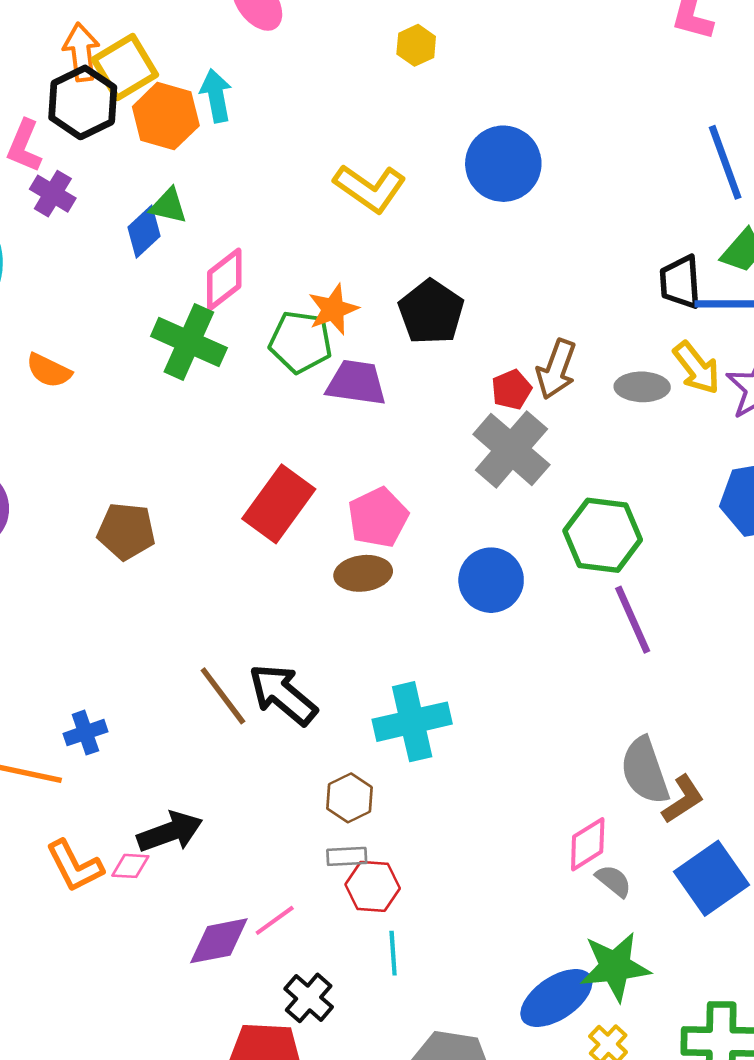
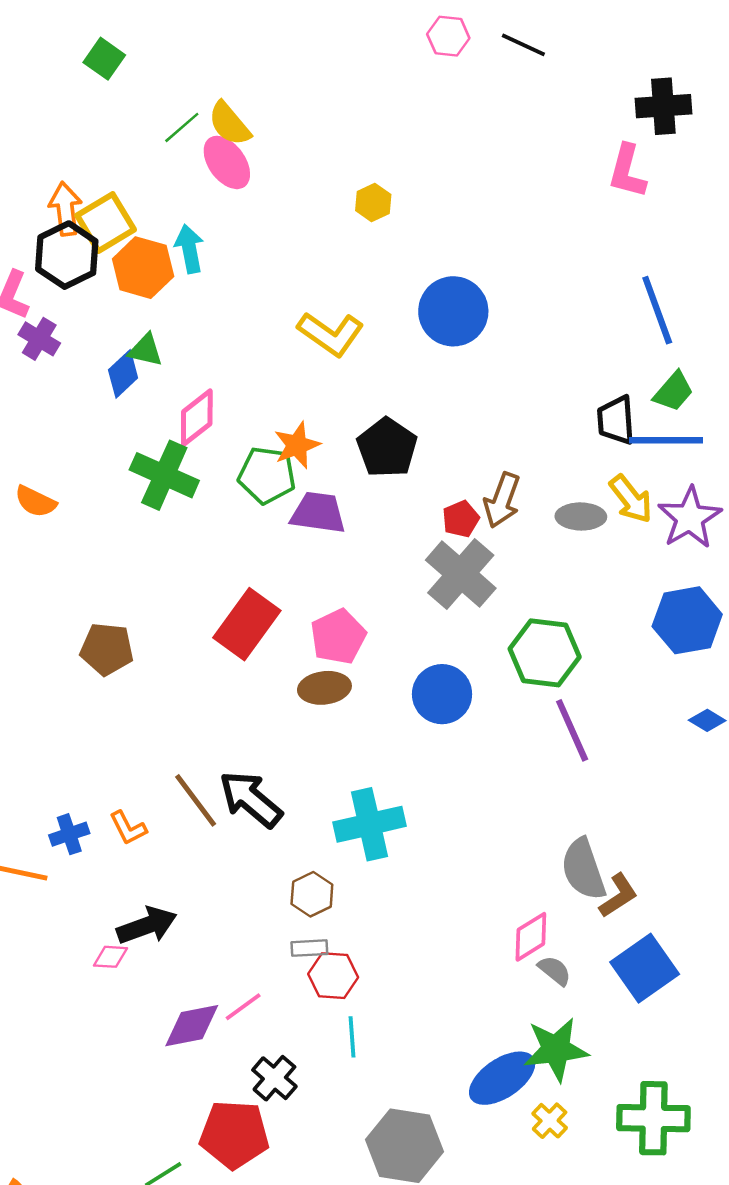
orange L-shape: (75, 866) -> (128, 828), moved, size x0.7

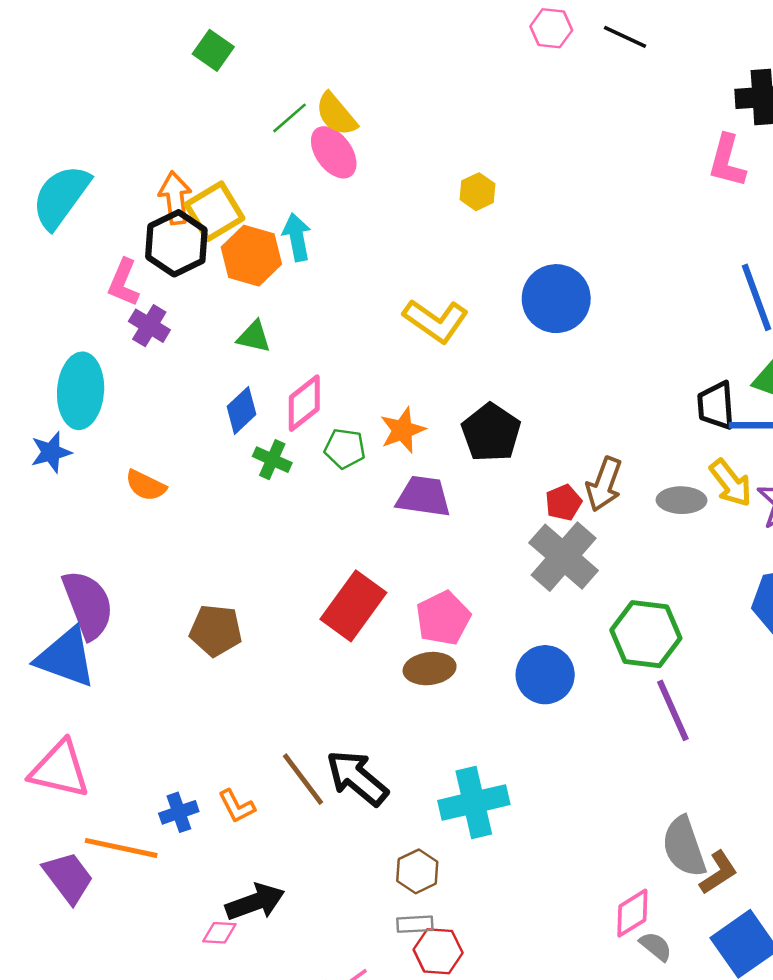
blue diamond: (123, 374) -> (242, 410), moved
green cross: (164, 475) -> (272, 460), size x0.6
green pentagon: (267, 475) -> (345, 449), moved, size x0.7

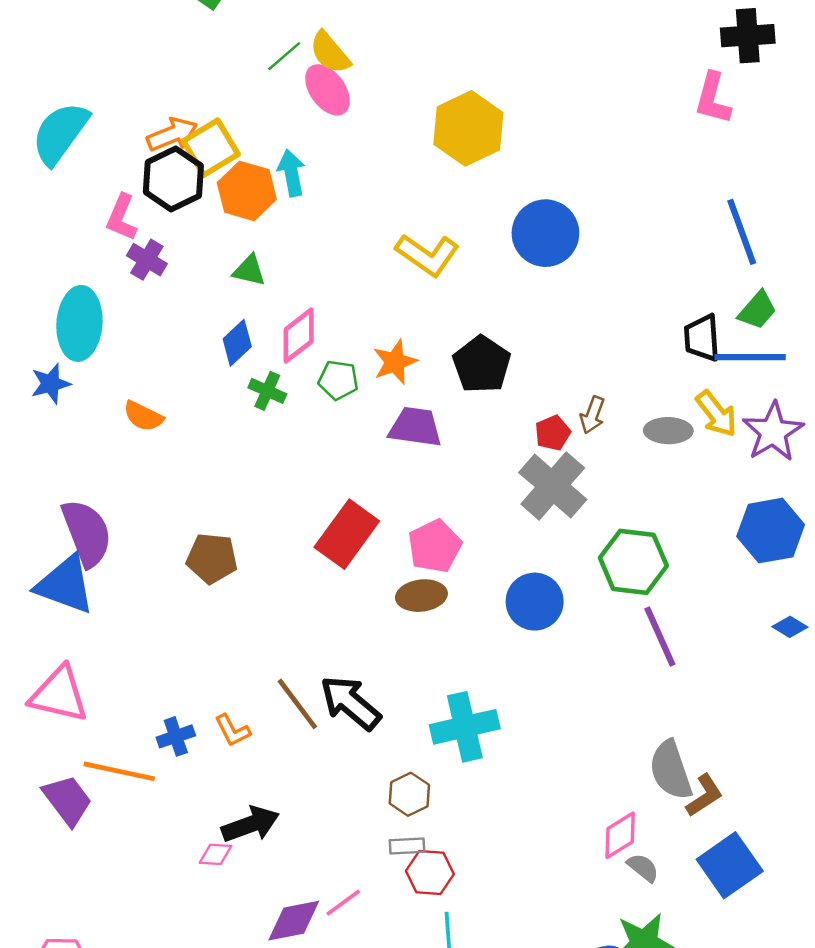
yellow hexagon: (478, 192) -> (468, 128), size x2.0
orange arrow: (175, 198) -> (172, 134), turned 75
brown arrow: (604, 484) -> (592, 415), size x0.7

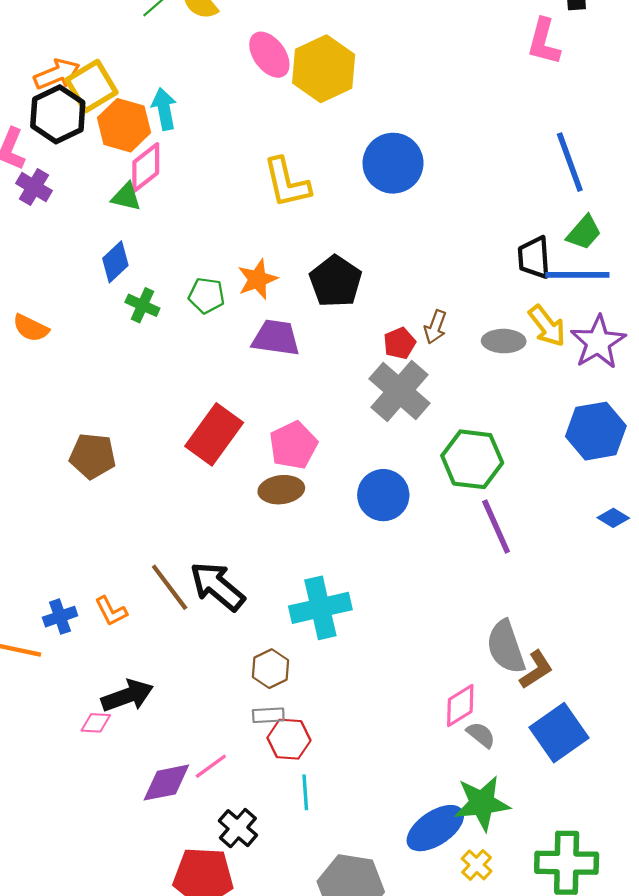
pink ellipse: (328, 90) -> (269, 55), moved
yellow L-shape: (427, 255) -> (287, 183), turned 42
pink diamond: (299, 335) -> (146, 167), moved

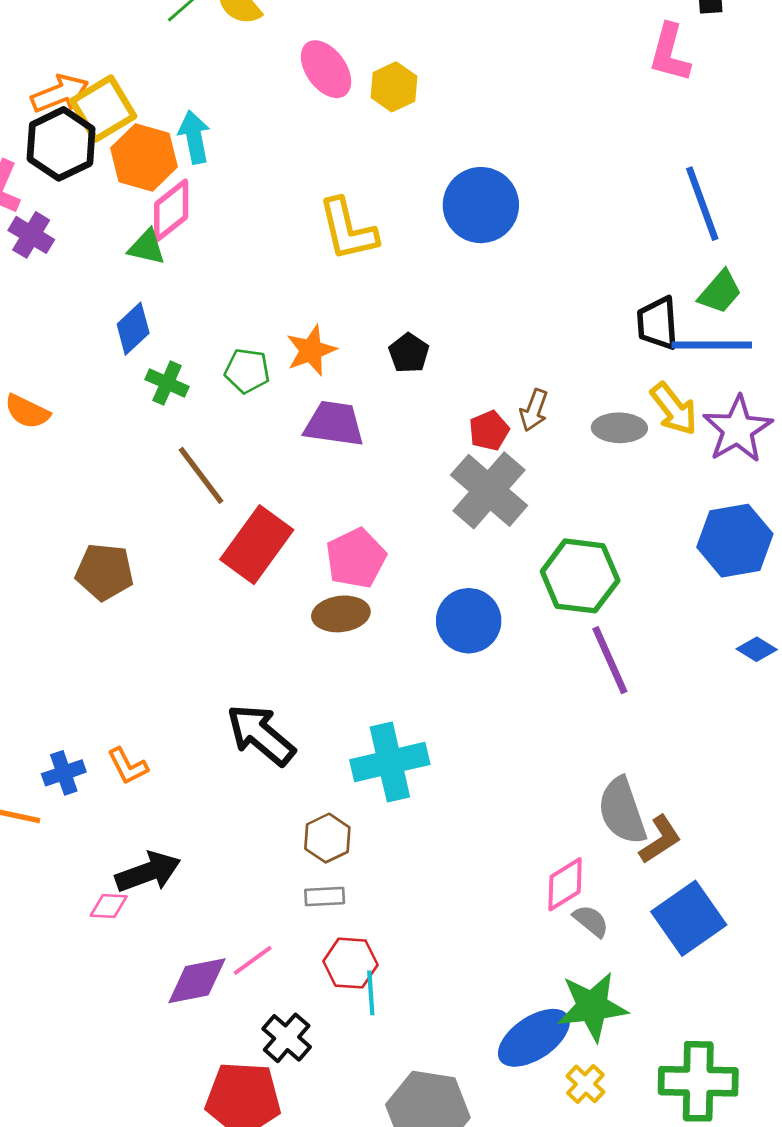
yellow hexagon: (324, 69) -> (394, 87), size x0.6
black pentagon: (336, 281) -> (409, 353), size x0.6
brown line: (170, 587) -> (201, 475), moved
red hexagon: (289, 739) -> (350, 963), moved

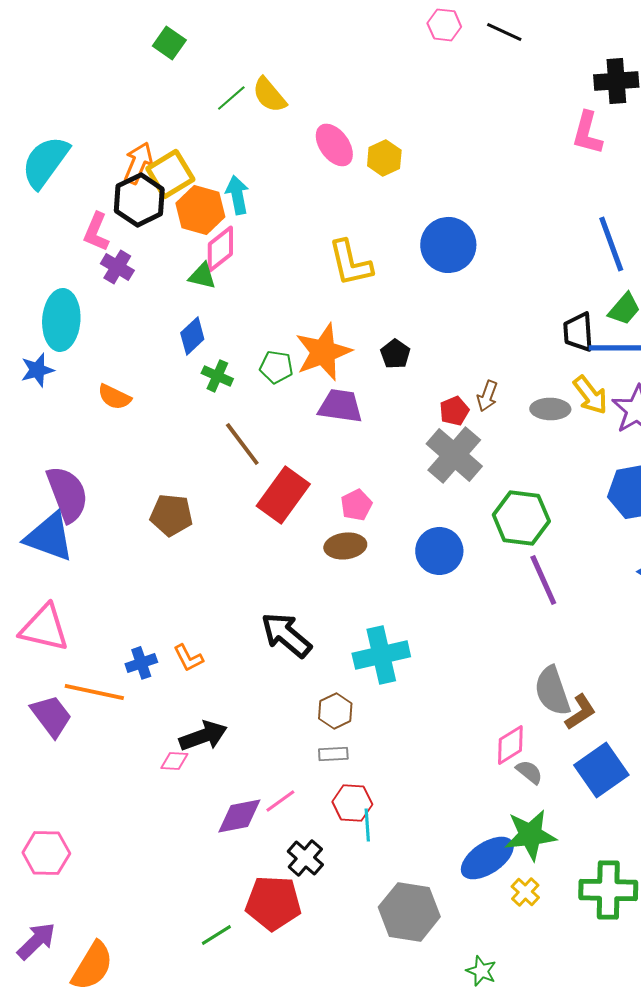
orange arrow: (60, 94) -> (138, 163), turned -45
orange star: (311, 350) -> (323, 352), size x1.5
pink pentagon: (356, 558) -> (356, 505), size x0.7

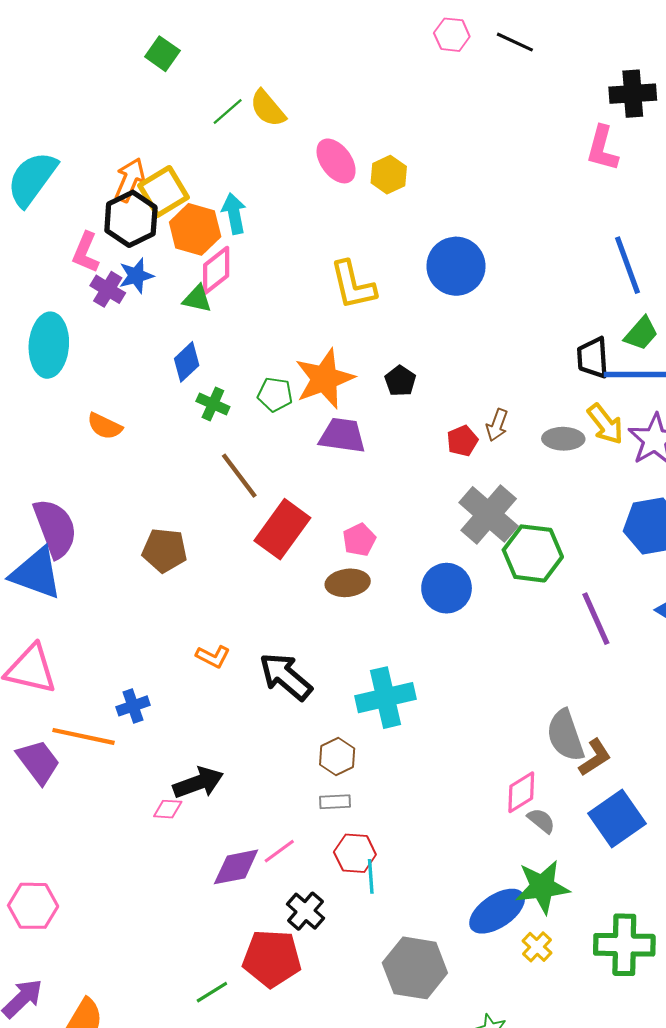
blue star: (37, 370) -> (136, 276), moved
gray cross: (454, 455) -> (489, 514), moved
purple line: (543, 580) -> (596, 619), moved
orange L-shape: (188, 658) -> (213, 657), moved, turned -36

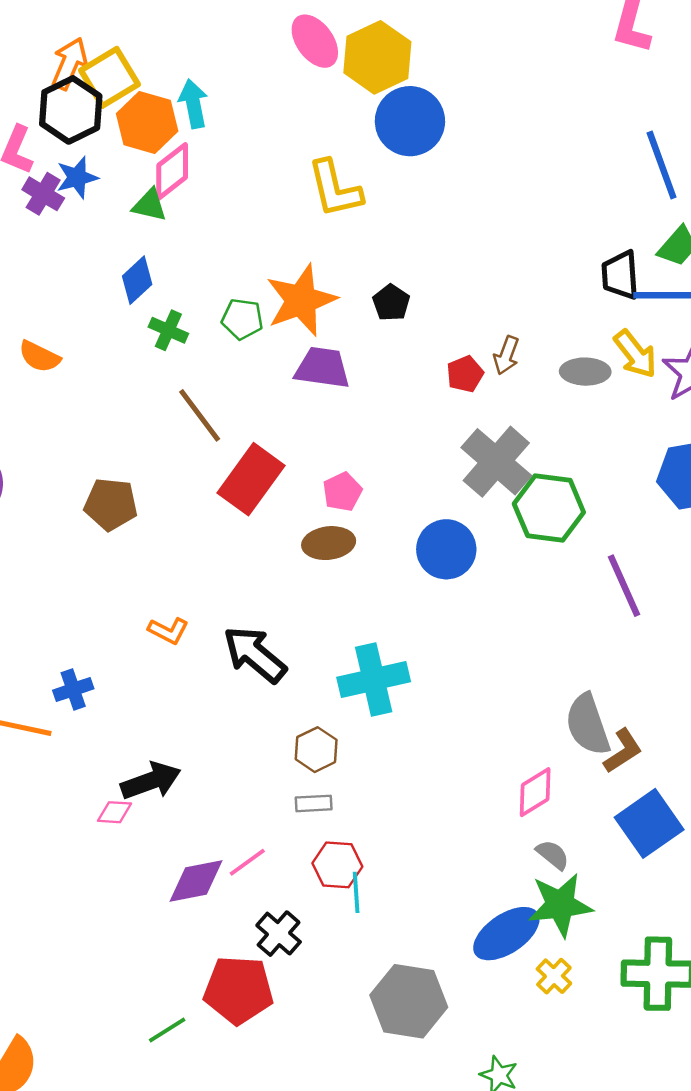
yellow hexagon: (389, 175) -> (377, 57), size x1.6
blue circle: (456, 266) -> (410, 121), moved
gray semicircle: (541, 821) -> (553, 855), moved

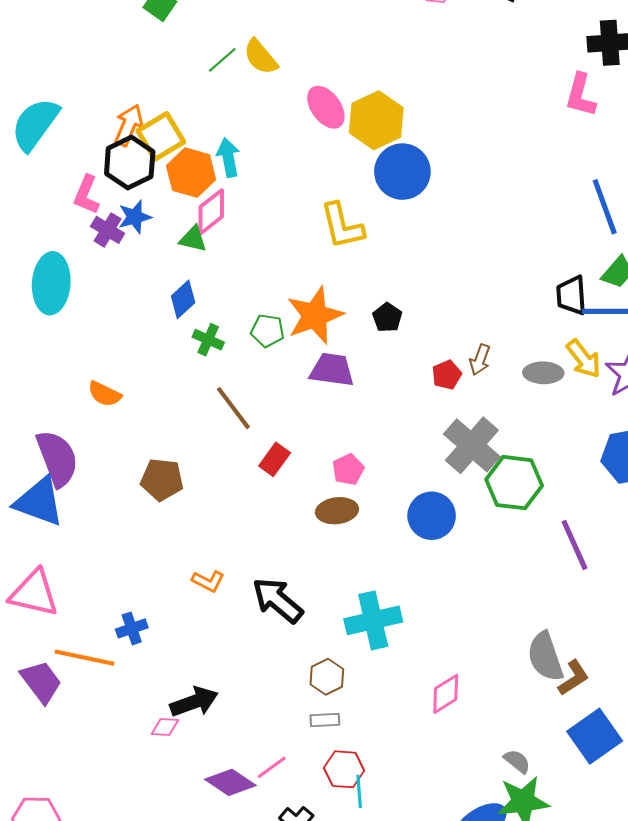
orange semicircle: (39, 357) -> (105, 394), moved
red rectangle: (251, 479) -> (275, 459), size x0.6
pink diamond: (535, 792) -> (446, 694), moved
purple diamond: (196, 881) -> (230, 782), turned 45

